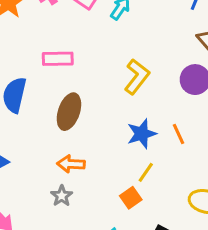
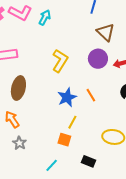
orange arrow: (71, 164) -> (12, 119), moved, turned 60
orange square: (131, 198) -> (64, 140), turned -32

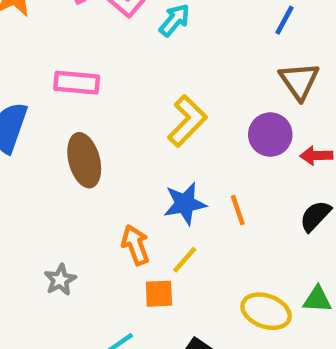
brown ellipse: (18, 88) -> (84, 160), turned -40
orange arrow: (12, 119) -> (135, 245), moved
orange square: (64, 140) -> (159, 294), turned -32

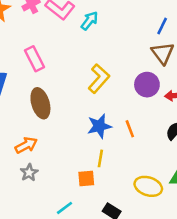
blue line: (285, 20) -> (162, 26), moved
pink rectangle: (77, 83) -> (34, 59), turned 60
orange arrow: (135, 245) -> (26, 145), moved, turned 85
yellow line: (185, 260) -> (100, 158), turned -30

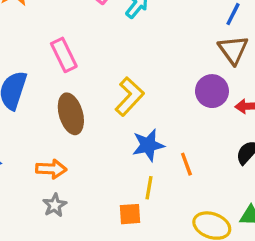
yellow L-shape: (99, 78) -> (129, 97), moved
orange line: (130, 129) -> (186, 164), moved
orange arrow: (26, 145) -> (51, 169), turned 30

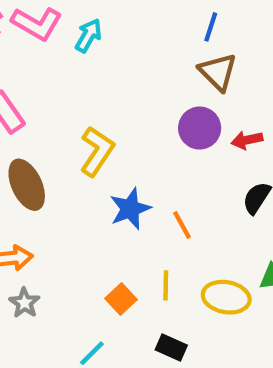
yellow line: (149, 188) -> (166, 285), moved
orange square: (130, 214) -> (121, 299), turned -30

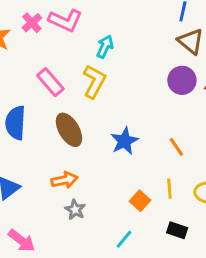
cyan arrow: (88, 35) -> (105, 47), moved
yellow L-shape: (97, 151) -> (94, 82), moved
blue star: (130, 209) -> (124, 141), moved

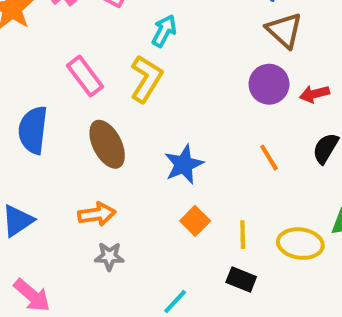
orange line: (176, 147) -> (269, 158), moved
orange square: (140, 201) -> (195, 221), moved
gray star: (75, 210) -> (109, 256), turned -30
black rectangle: (177, 230) -> (241, 280), moved

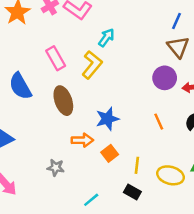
blue semicircle: (33, 130) -> (20, 86), turned -44
orange arrow: (97, 214) -> (82, 140), moved

